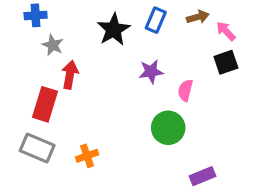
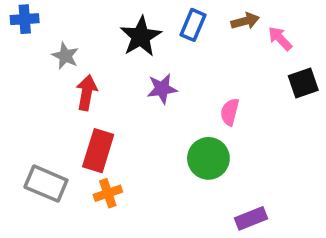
blue cross: (36, 15) -> (25, 19), moved
black square: (226, 62) -> (303, 83), moved
purple star: (151, 72) -> (162, 89), moved
red rectangle: (45, 104) -> (98, 151), moved

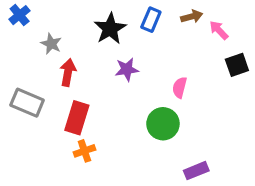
blue cross: (25, 19) -> (20, 15), turned -35
gray rectangle: (46, 184) -> (27, 103), moved

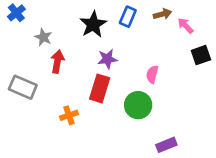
red rectangle: (77, 118) -> (100, 88), moved
orange cross: (84, 151) -> (69, 115), moved

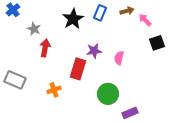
purple star: (107, 59) -> (94, 51), moved
gray rectangle: (23, 87) -> (15, 80), moved
green circle: (138, 105) -> (108, 94), moved

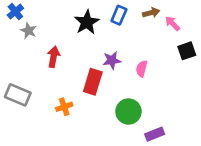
gray star: (34, 29) -> (28, 31), moved

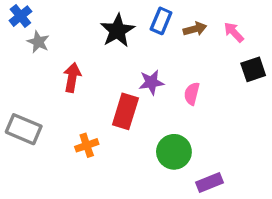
brown arrow: (151, 13) -> (195, 29), moved

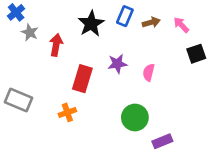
red arrow: (72, 77) -> (56, 45), moved
red rectangle: (125, 111) -> (82, 79), moved

